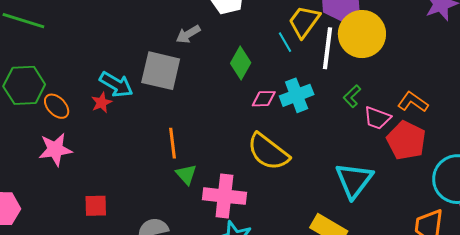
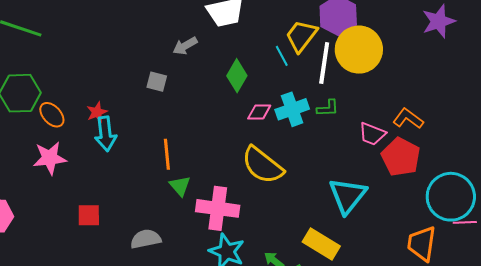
gray square: (161, 71) -> (157, 82), size x0.5
cyan arrow: (116, 84) -> (105, 134), moved, turned 52
green L-shape: (352, 96) -> (328, 108), moved, turned -140

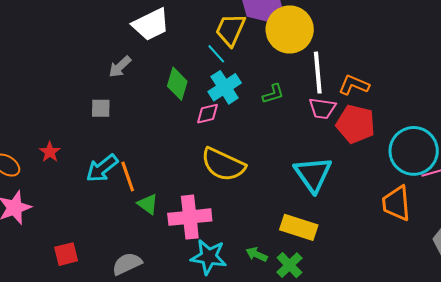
white line: (324, 63) -> (318, 73), moved
cyan cross: (292, 109) -> (225, 87), moved
cyan arrow: (105, 134) -> (102, 168), moved, turned 72

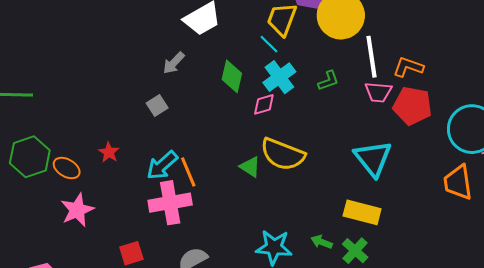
gray square: (101, 108) -> (157, 105), turned -30
green triangle: (148, 204) -> (250, 167), moved
pink cross: (190, 217) -> (170, 203), moved

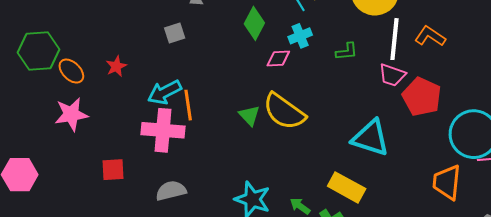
orange L-shape: (408, 67) -> (430, 36), moved
cyan cross: (279, 77) -> (300, 36), size x0.7
cyan triangle: (373, 158) -> (371, 138), turned -48

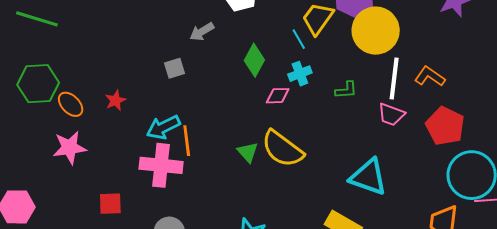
red pentagon: (422, 97) -> (445, 126), moved

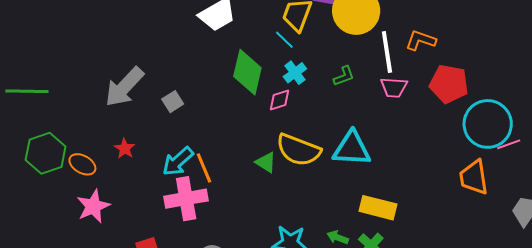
gray arrow: (202, 32) -> (124, 87), moved, size x1.8
green diamond: (254, 60) -> (247, 72), size x1.4
cyan triangle: (368, 177) -> (352, 149), moved

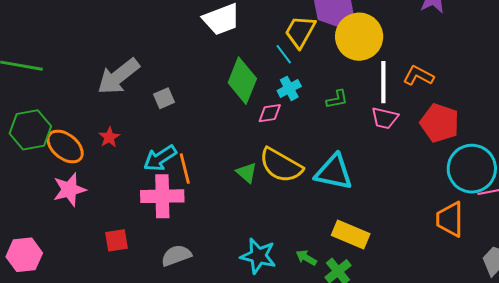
orange ellipse: (82, 164) -> (65, 147), size x1.4

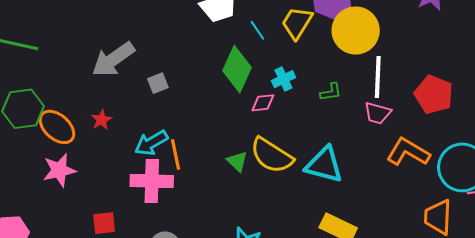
cyan line: (284, 54) -> (257, 30), moved
orange L-shape: (418, 76) -> (408, 152), moved, size x1.4
red pentagon: (440, 123) -> (434, 95), moved

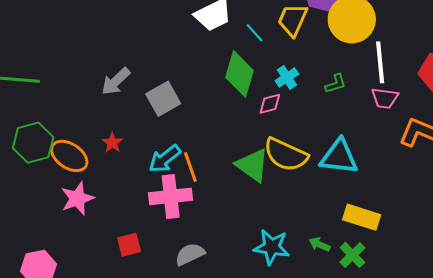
gray arrow: (113, 59) -> (116, 81), size x0.7
gray square: (158, 83) -> (163, 99), size x1.6
green triangle: (237, 161) -> (252, 165), size x1.6

